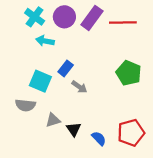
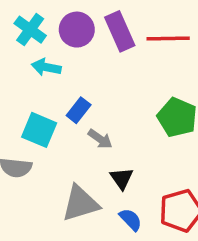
purple rectangle: (92, 18) -> (120, 31), turned -60
gray triangle: (53, 120) -> (80, 203), moved, size x1.6
black triangle: (74, 129) -> (122, 178), moved

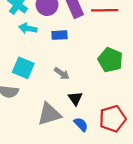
blue rectangle: (79, 110) -> (59, 35), moved, turned 49

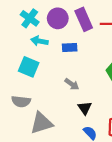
cyan square: (23, 68) -> (29, 67), moved
gray triangle: (49, 114) -> (42, 123), moved

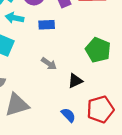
black triangle: (85, 108) -> (75, 81), moved, turned 40

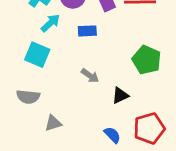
cyan arrow: (15, 18) -> (50, 23), turned 126
gray triangle: (17, 105) -> (53, 123), size x0.6

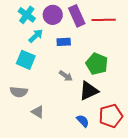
green pentagon: (147, 60) -> (97, 64), moved
black triangle: (120, 95) -> (89, 91), size x1.5
gray triangle: (53, 123) -> (38, 112), turned 48

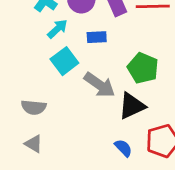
cyan square: (26, 60) -> (64, 61), moved, turned 30
gray arrow: (66, 76) -> (100, 85), size x1.6
gray triangle: (38, 112) -> (34, 144), moved

